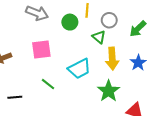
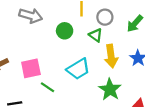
green circle: (70, 22) -> (65, 31), moved
pink square: (41, 50) -> (31, 68), moved

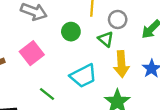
pink square: (31, 68) -> (32, 53), moved, turned -30

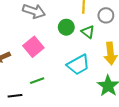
green triangle: (106, 39) -> (88, 32), moved
green line: (47, 94) -> (37, 81), moved, turned -56

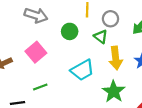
green triangle: (88, 32) -> (101, 37), moved

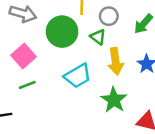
green circle: (70, 31) -> (62, 32), size x1.6
green line: (40, 87) -> (27, 85), moved

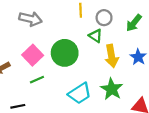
green circle: (62, 32) -> (65, 53), moved
cyan trapezoid: (78, 76) -> (80, 93), moved

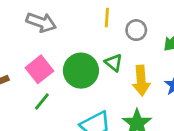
green triangle: (96, 36) -> (114, 63), moved
green line: (37, 80) -> (42, 102), turned -32

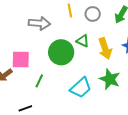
gray arrow: (41, 22) -> (39, 23), moved
pink square: (39, 69) -> (21, 60), moved, turned -36

